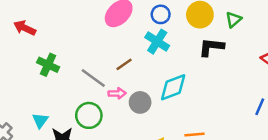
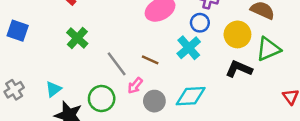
green triangle: (234, 20) -> (268, 49), size x1.5
brown line: (124, 64) -> (150, 60), turned 42
pink arrow: (117, 93) -> (135, 86), turned 114

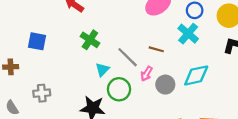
cyan triangle: (54, 89) -> (102, 70), moved
gray cross: (14, 90) -> (42, 93), turned 35

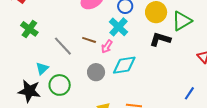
cyan triangle: (102, 70) -> (42, 68), moved
pink arrow: (146, 74) -> (107, 47), moved
green circle: (119, 89) -> (60, 85), moved

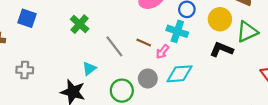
cyan cross: (119, 27) -> (177, 31), turned -30
green circle: (60, 85) -> (122, 91), moved

